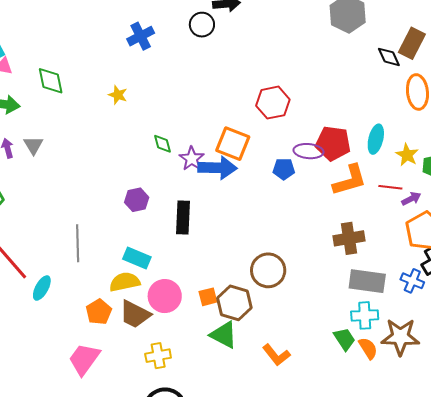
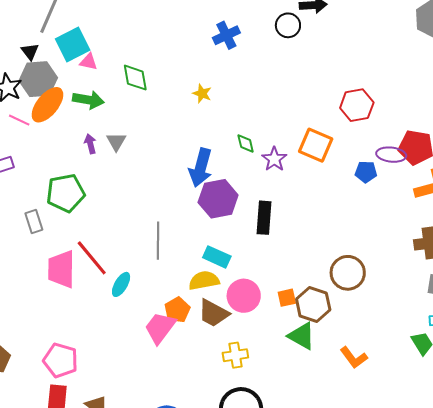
blue arrow: (217, 168) -> (201, 168), moved, turned 102
purple hexagon: (137, 200) -> (218, 199), size x1.6
pink trapezoid: (84, 359) -> (160, 328), moved

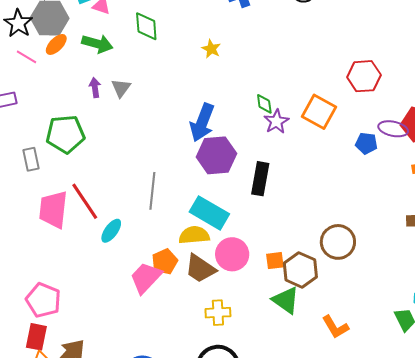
orange ellipse: (47, 105) -> (56, 44), size x0.6
green diamond: (246, 143) -> (264, 104), moved
cyan rectangle: (217, 257) -> (209, 213), size x1.4

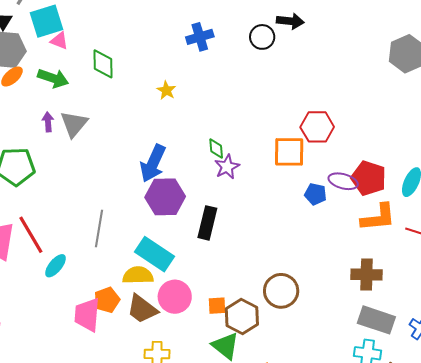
gray triangle: (121, 88) -> (74, 124), size x1.4
orange square: (319, 112) -> (289, 152), moved, turned -32
pink trapezoid: (146, 278) -> (87, 315), turned -42

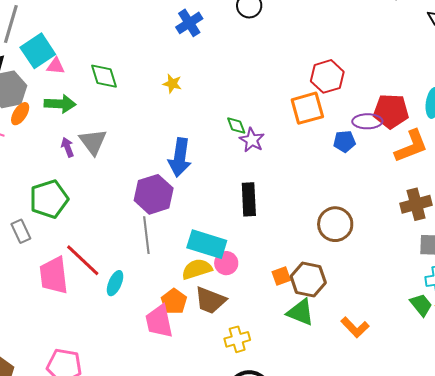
purple hexagon: (165, 197) -> (154, 194), moved
brown circle: (281, 291) -> (335, 224), moved
pink circle: (175, 297) -> (226, 263), moved, size x0.7

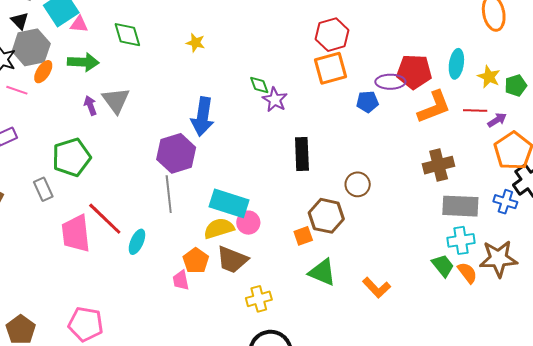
red hexagon: (327, 76) -> (332, 35), moved
black rectangle: (249, 199) -> (302, 154), moved
brown circle: (335, 224) -> (358, 184), size x0.7
brown hexagon: (308, 280) -> (326, 216), moved
pink trapezoid: (159, 321) -> (181, 280), size x0.6

